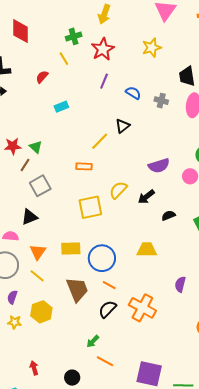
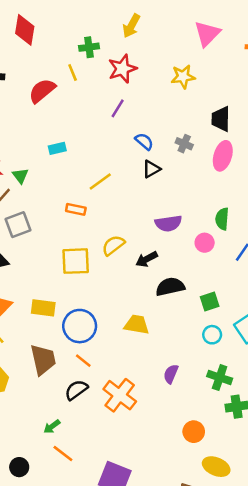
red semicircle: (42, 77) -> (42, 91), size x1.6
blue semicircle: (133, 93) -> (144, 141), moved
cyan rectangle: (61, 107) -> (57, 148), moved
black triangle: (123, 126) -> (151, 169), moved
black semicircle: (168, 216) -> (170, 287), size x1.6

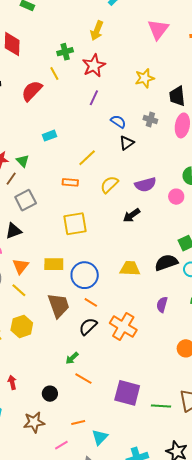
yellow star: (183, 77) -> (145, 78), moved
yellow semicircle: (113, 245) -> (109, 185), moved
black semicircle: (170, 287) -> (166, 263), moved

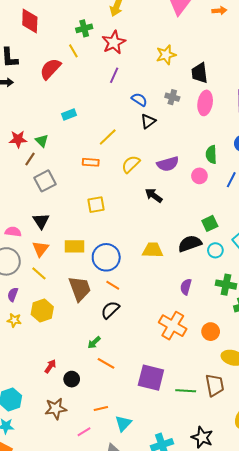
black arrow: (132, 215) -> (154, 196), turned 72
yellow square: (75, 224) -> (96, 205), size x0.7
black triangle: (14, 231) -> (41, 221), moved, turned -42
orange cross: (123, 326) -> (173, 326), moved
red arrow: (12, 382) -> (50, 366), moved, turned 48

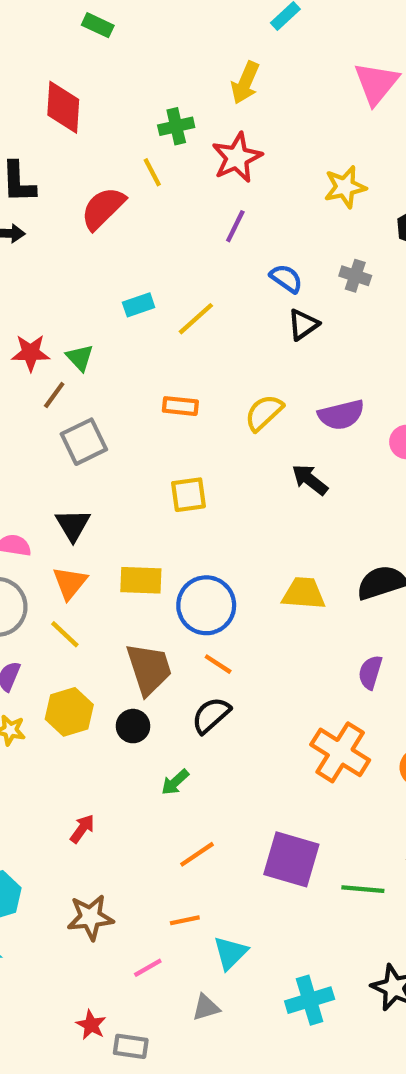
yellow line: (108, 137) -> (196, 319), moved
orange line: (106, 363) -> (197, 854), moved, turned -66
black circle: (72, 379) -> (133, 726), moved

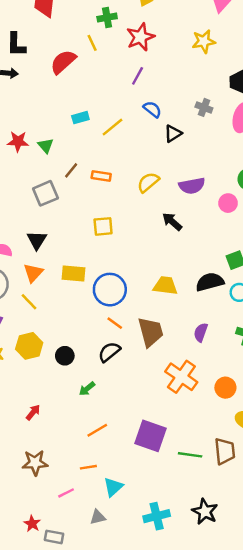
yellow star: (345, 187) -> (204, 41), moved
blue semicircle: (286, 278) -> (152, 109), moved
brown line: (54, 395) -> (71, 170), moved
brown trapezoid: (149, 669) -> (151, 332), moved

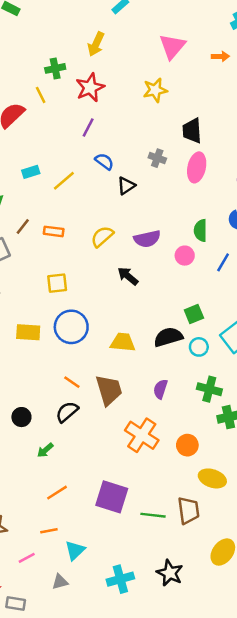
blue circle: (110, 290) -> (71, 327), moved

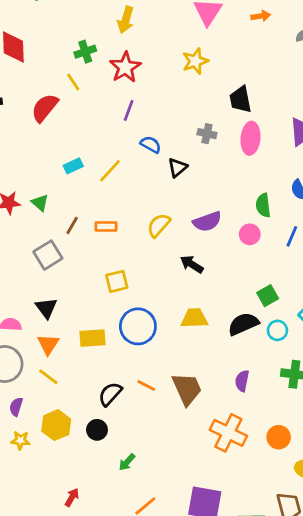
yellow trapezoid: (123, 342) -> (194, 318), moved
black semicircle: (67, 412) -> (110, 394), moved

